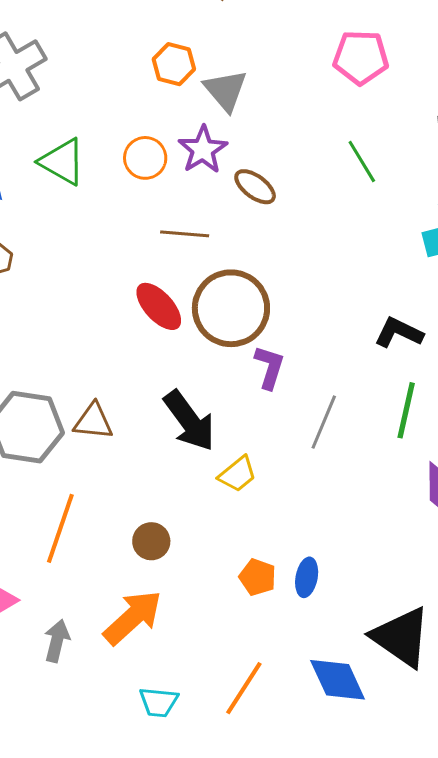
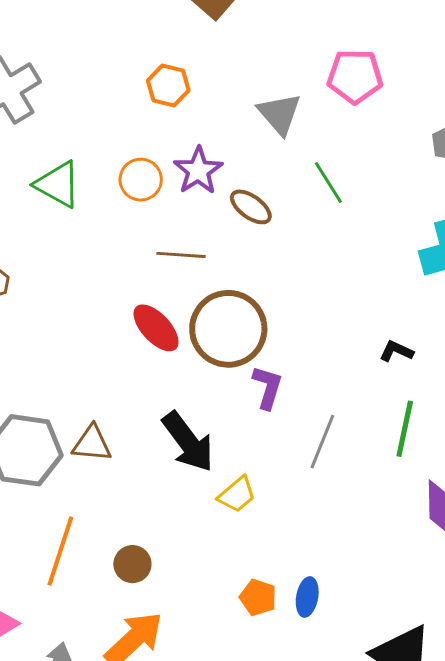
gray triangle: (225, 90) -> (279, 114), moved
green line: (362, 161) -> (328, 183), moved
black L-shape: (399, 333) -> (396, 351), size x0.7
brown circle: (151, 541) -> (132, 564), moved

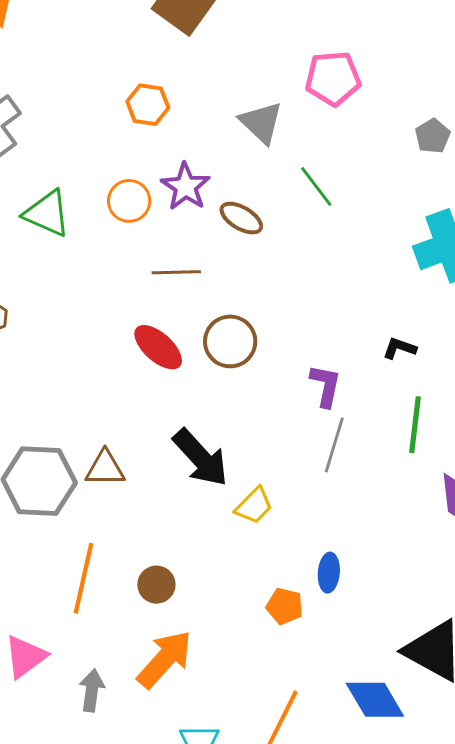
brown circle: (228, 329) -> (230, 341), size x0.7
purple L-shape: (267, 387) -> (326, 386), moved
blue ellipse: (307, 597) -> (329, 573), moved

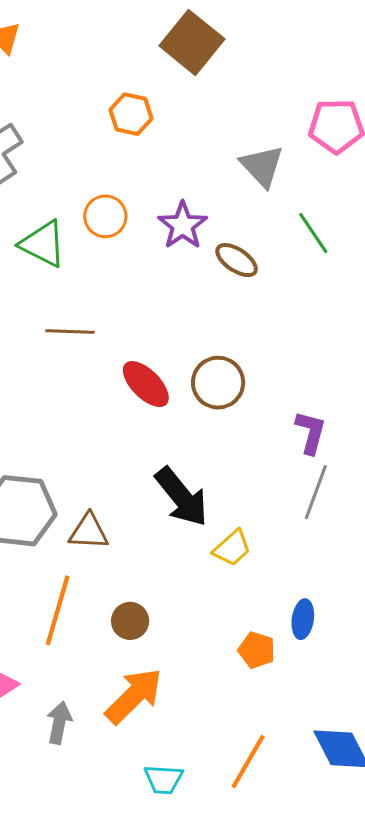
orange hexagon: (148, 105) -> (131, 114), moved
orange circle: (129, 201) -> (105, 216), moved
brown line: (176, 272) -> (70, 332), moved
brown triangle: (105, 468) -> (89, 532), moved

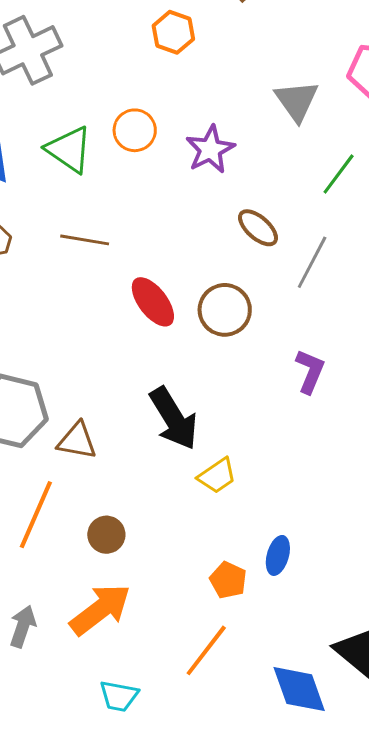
green line: (313, 233) -> (339, 174), turned 63
brown ellipse: (237, 260) -> (258, 228), moved
gray line: (316, 492) -> (312, 262), moved
orange line: (248, 762) -> (206, 650), moved

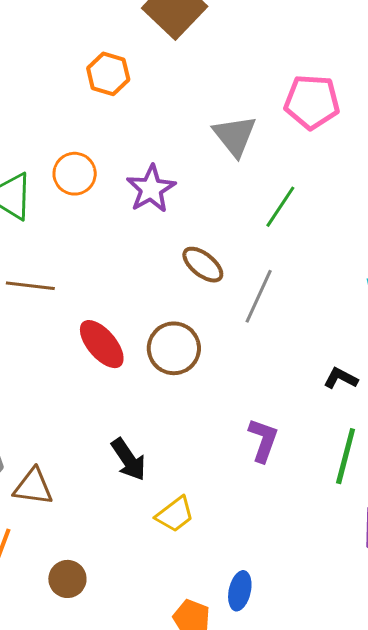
purple L-shape: (310, 371) -> (263, 440), moved
black arrow: (174, 418) -> (129, 459), size x0.7

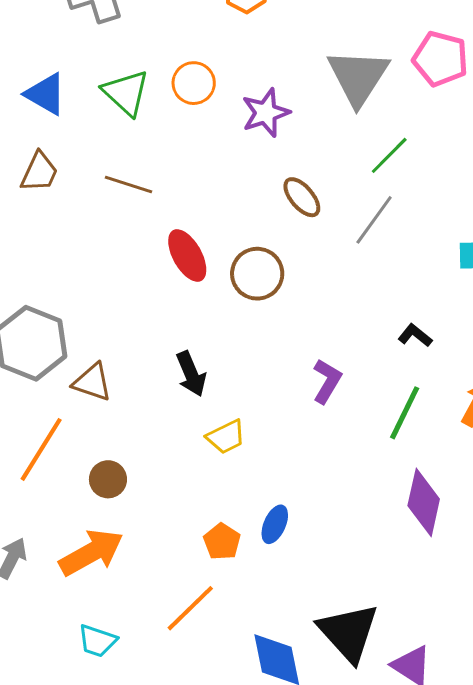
gray triangle: (235, 136) -> (358, 77), size x1.4
gray line: (259, 296) -> (374, 220), moved

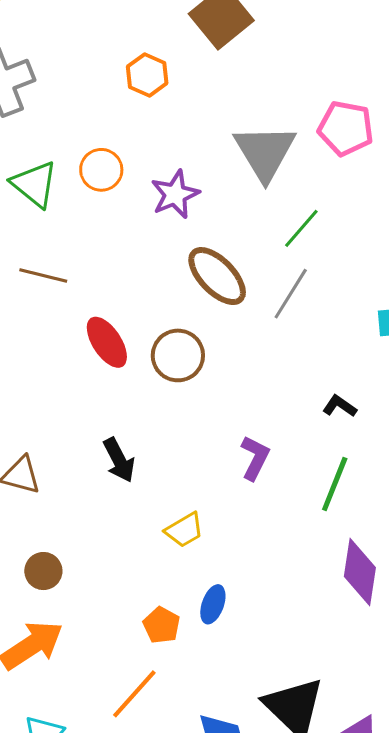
brown ellipse: (302, 197) -> (217, 276), size x1.5
yellow trapezoid: (226, 437) -> (184, 530), moved

